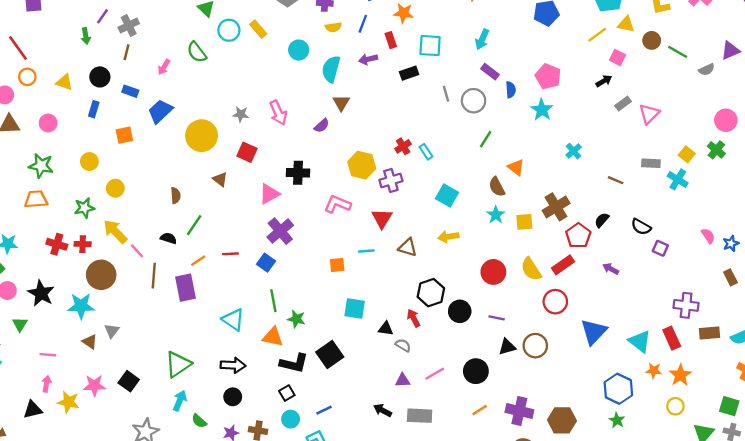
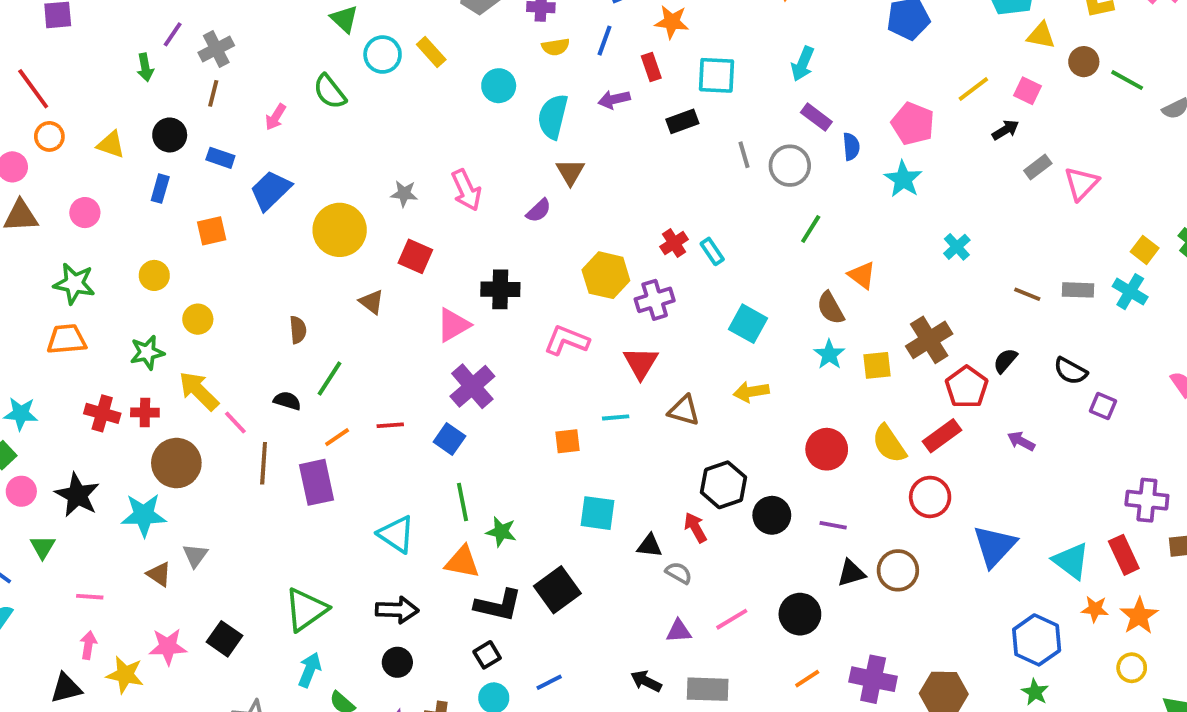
yellow line: (597, 35) -> (973, 89), moved
gray rectangle: (651, 163) -> (1078, 290), moved

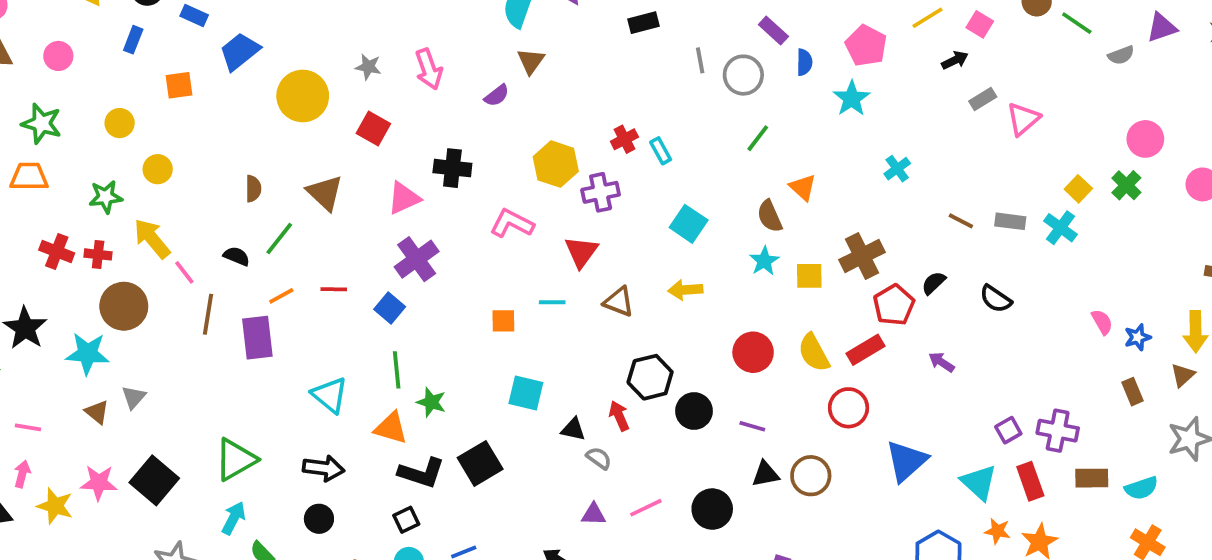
brown triangle: (372, 302) -> (325, 193), moved, size x1.5
purple square: (1103, 406) -> (1008, 430), moved, turned 32
black square: (224, 639) -> (154, 480), size x1.4

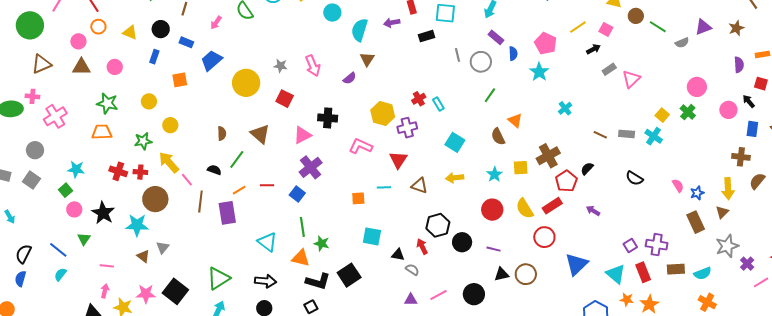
cyan star: (764, 261) -> (494, 174), moved
black semicircle: (996, 299) -> (634, 178), moved
brown rectangle: (1132, 392) -> (696, 222), size x1.5

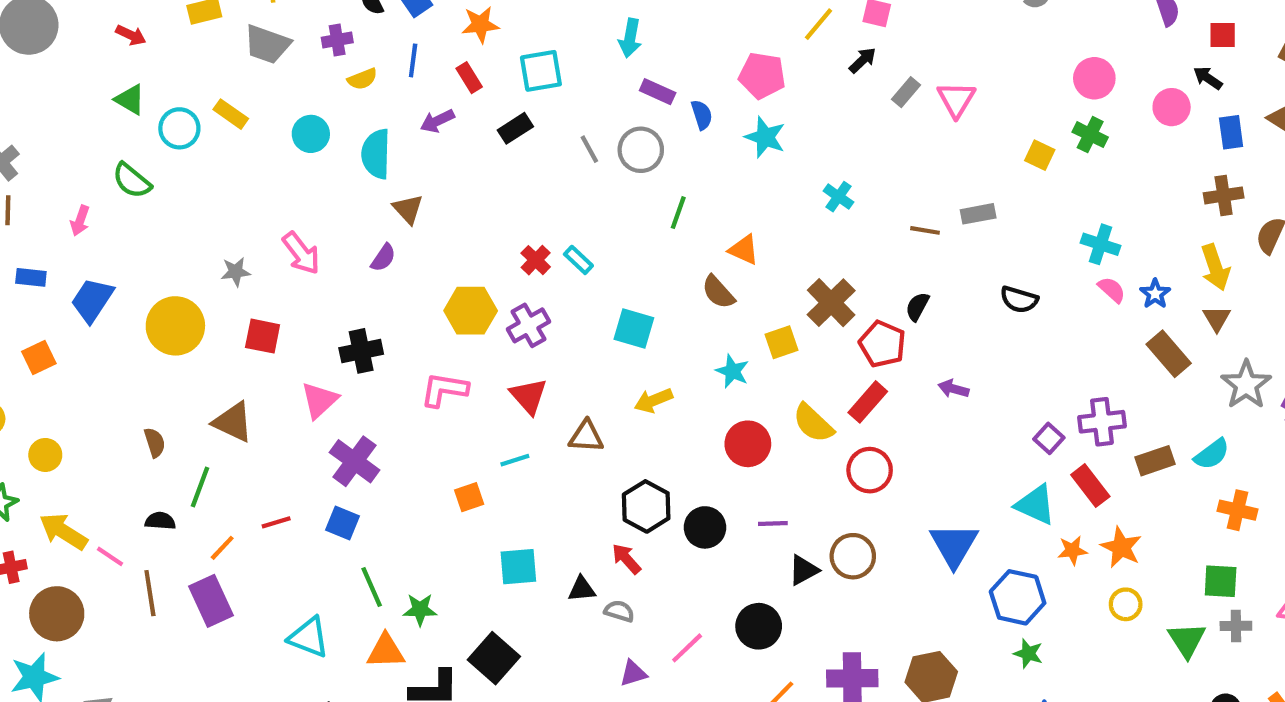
cyan cross: (654, 136) -> (1100, 244), moved
blue triangle: (576, 264) -> (954, 545), moved

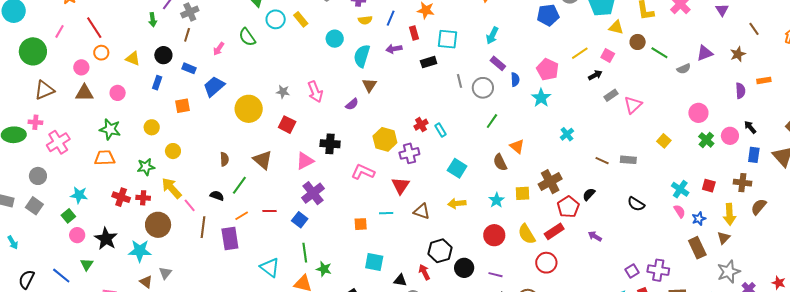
red square: (1223, 35) -> (709, 186), moved
green cross: (1090, 135) -> (706, 140), moved

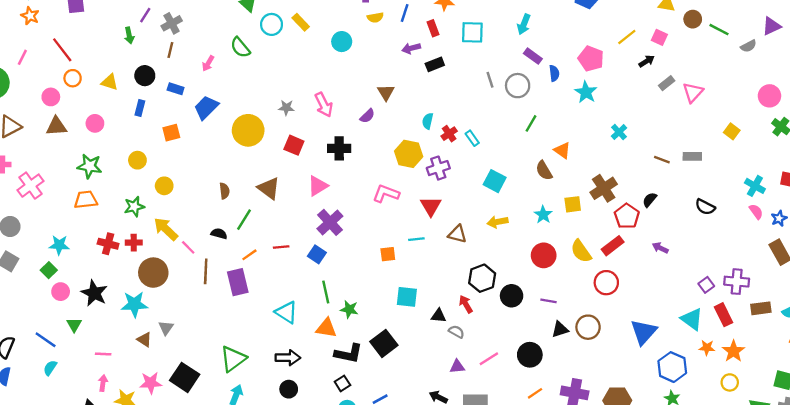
cyan semicircle: (362, 56) -> (428, 121), moved, size x0.6
black rectangle: (429, 62) -> (435, 64), moved
black cross: (330, 144) -> (339, 148), moved

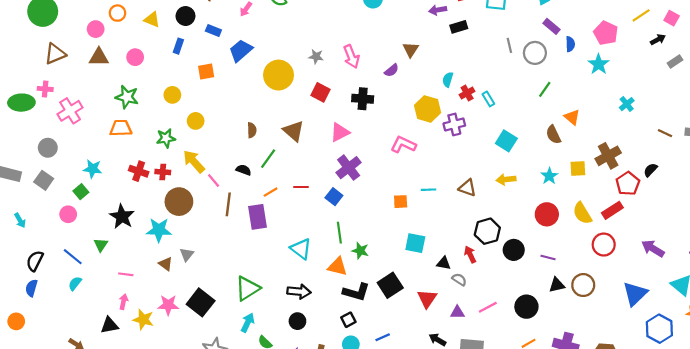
red triangle: (431, 206) -> (427, 299), moved
purple arrow: (660, 248) -> (653, 248), moved, size x1.5
pink circle: (61, 292) -> (68, 214), moved

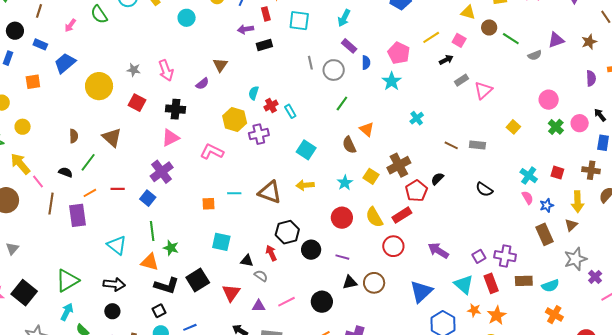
pink triangle: (340, 132) -> (170, 138), moved
yellow square: (578, 169) -> (371, 176), turned 35
brown triangle: (467, 188) -> (270, 192), size x1.4

